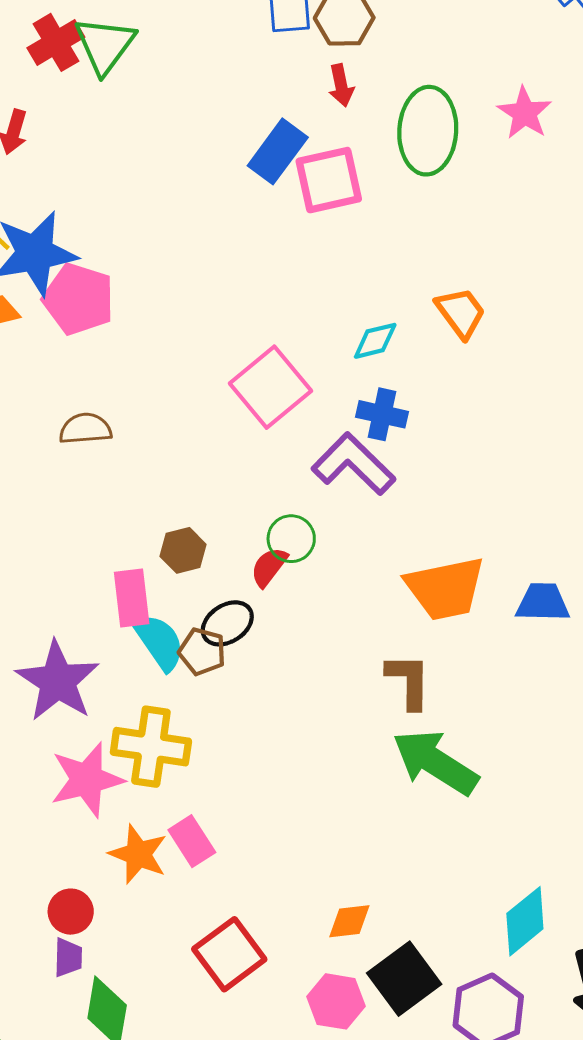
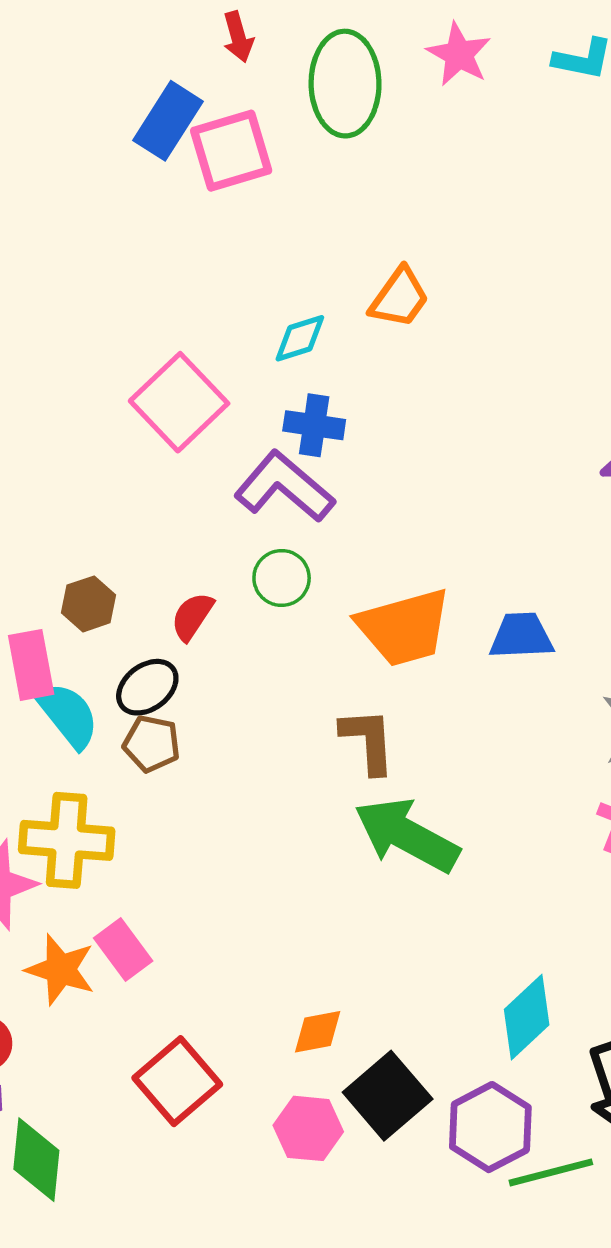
orange trapezoid: (461, 313) -> (399, 298), turned 76
green circle: (291, 539) -> (282, 578), moved
brown pentagon: (202, 652) -> (152, 744), moved

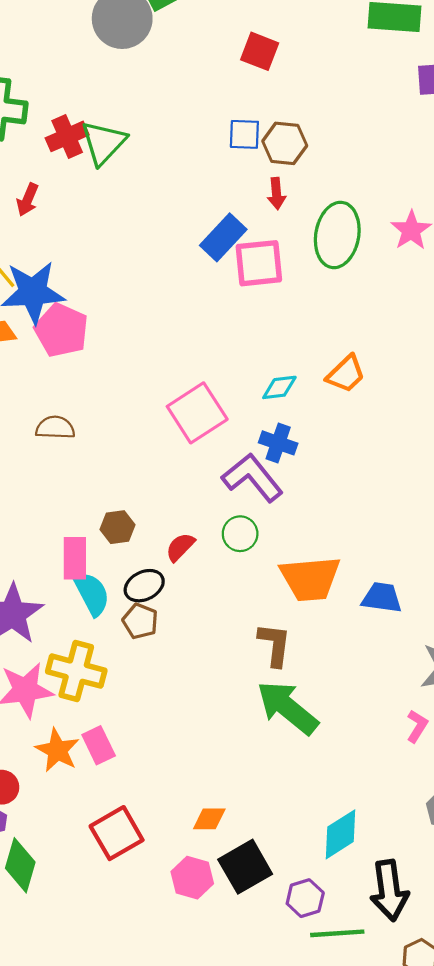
purple hexagon: (490, 1127) -> (305, 898), size x0.7

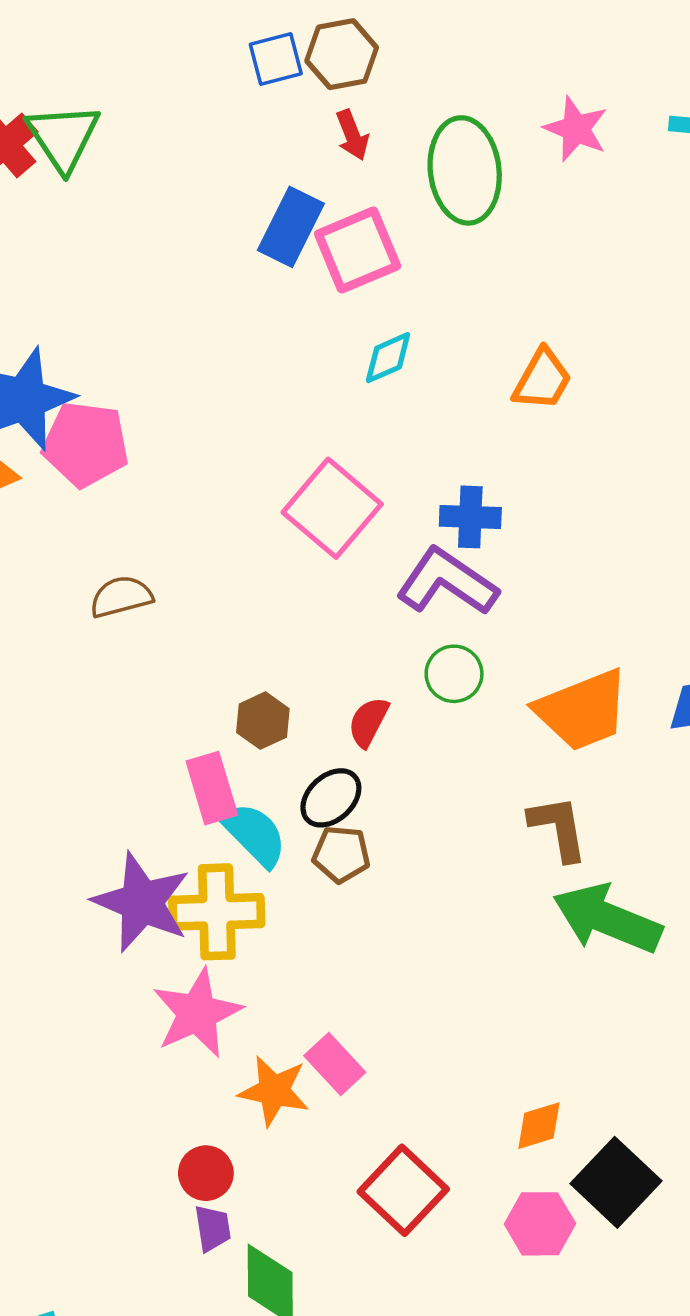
cyan diamond: (279, 387) -> (388, 358), moved
yellow cross: (76, 671) -> (217, 912), moved

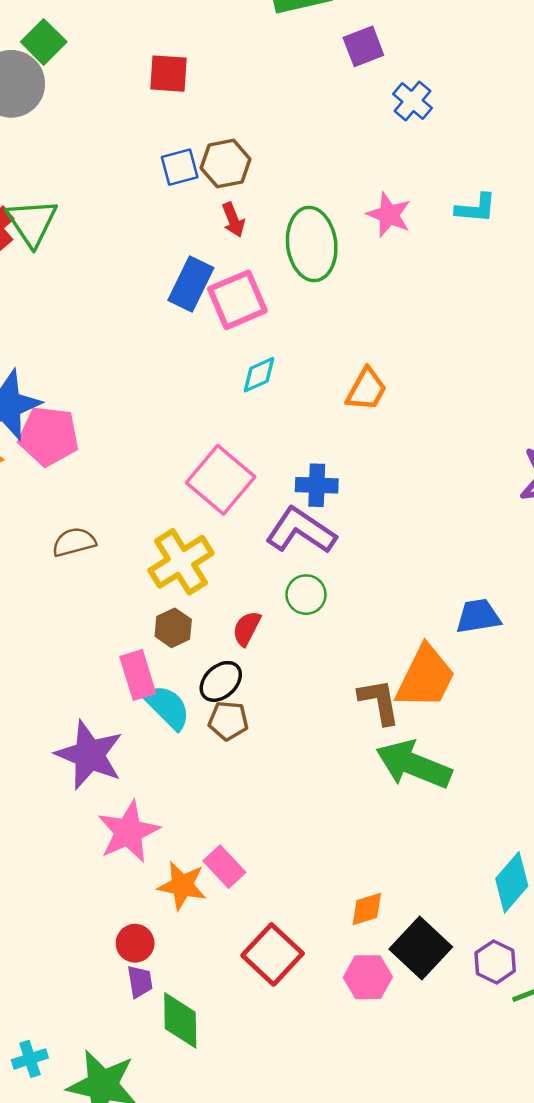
orange trapezoid: (582, 710) -> (425, 677), moved, turned -42
yellow cross: (217, 912) -> (181, 562), moved, turned -30

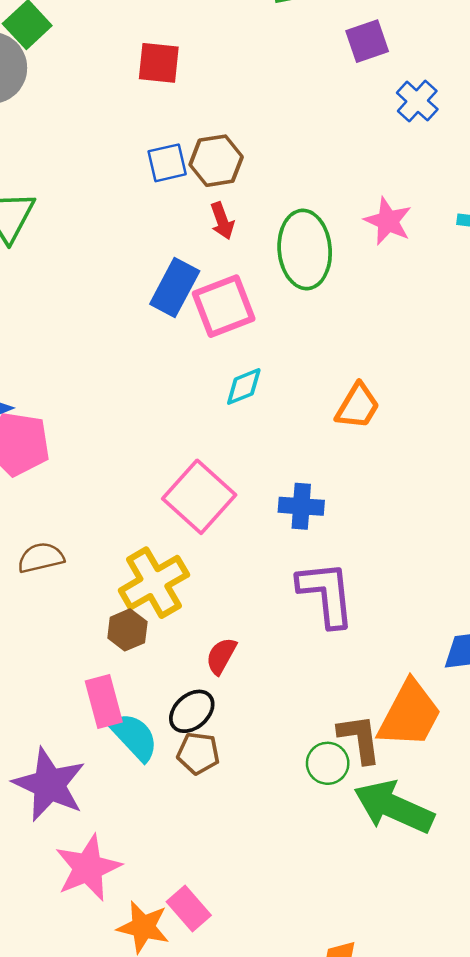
purple L-shape: (301, 531) -> (326, 594), moved, turned 48
green circle: (306, 595) -> (328, 763), moved
brown hexagon: (173, 628) -> (127, 630), moved

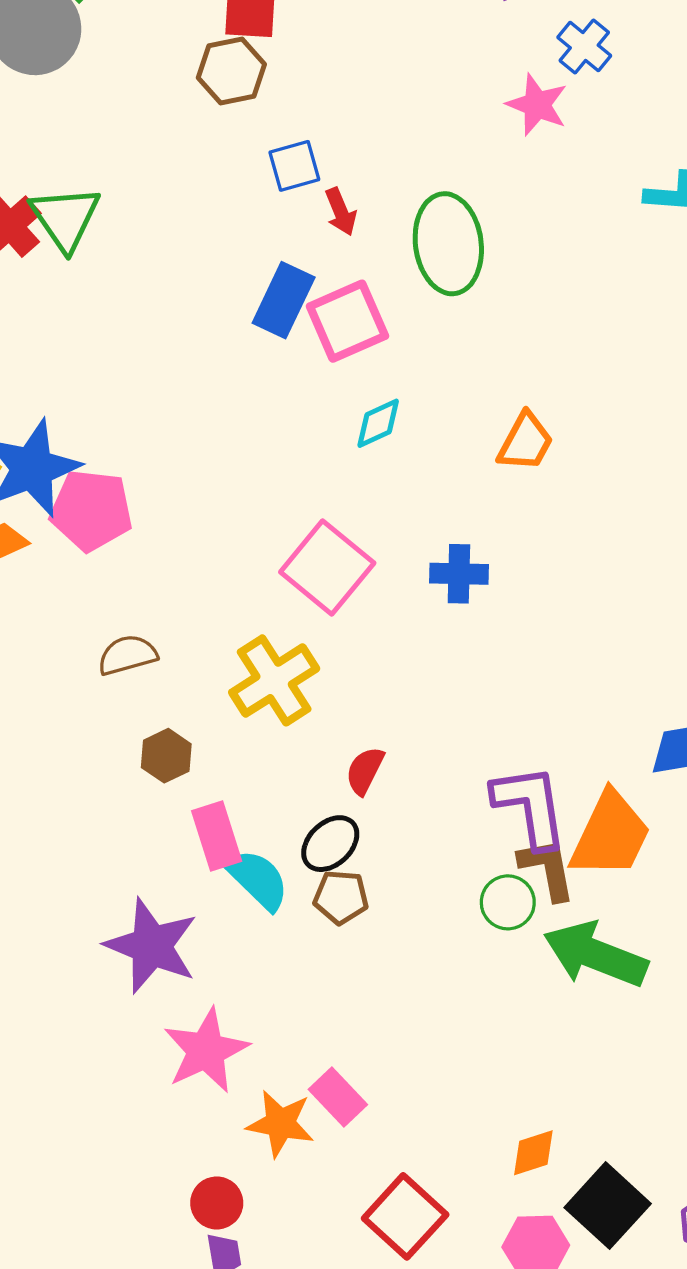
brown hexagon: (216, 161) -> (231, 71), moved
blue square: (167, 163) -> (294, 166), moved
pink star: (388, 221) -> (537, 105), moved
purple L-shape: (326, 594) -> (530, 806), moved
brown hexagon: (127, 630) -> (166, 756), moved

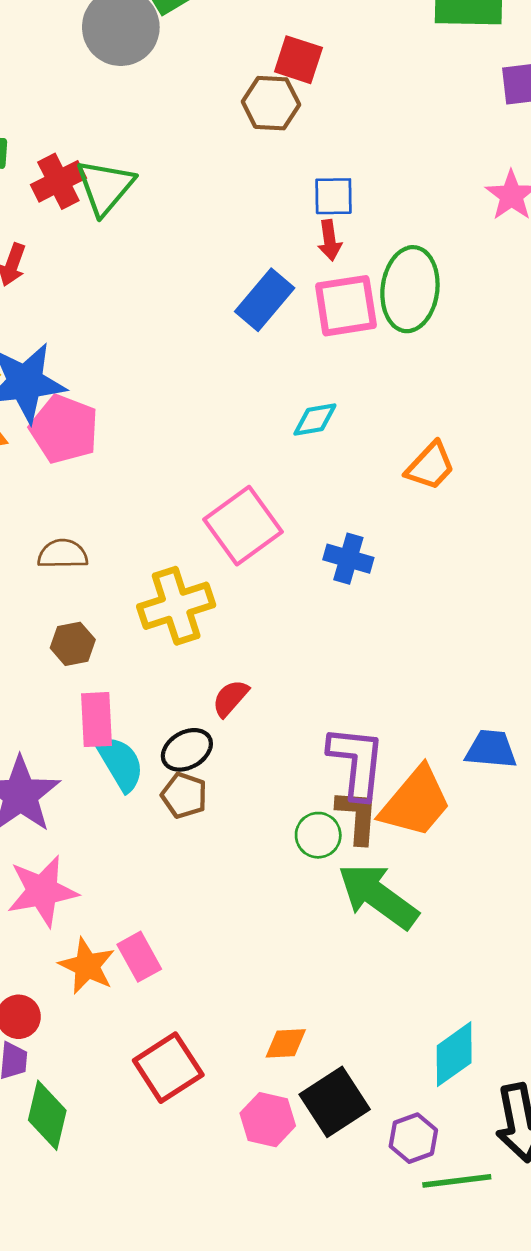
blue square: (294, 166) -> (334, 196), moved
pink square: (347, 321) -> (346, 306), moved

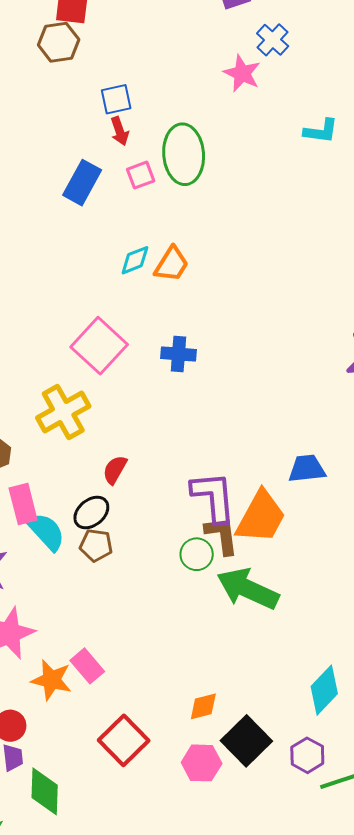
pink square: (346, 306) -> (141, 175), size x0.6
orange trapezoid: (430, 466) -> (172, 264), moved

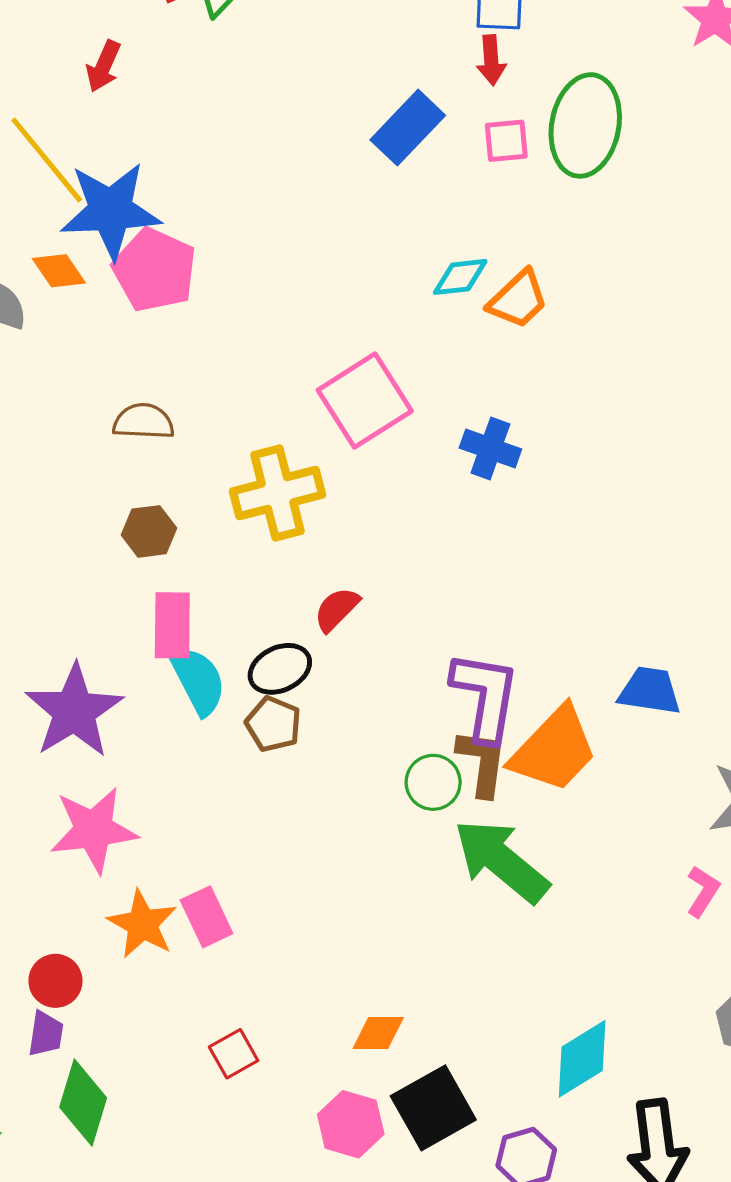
red square: (124, 740) -> (234, 1054), size x0.6

